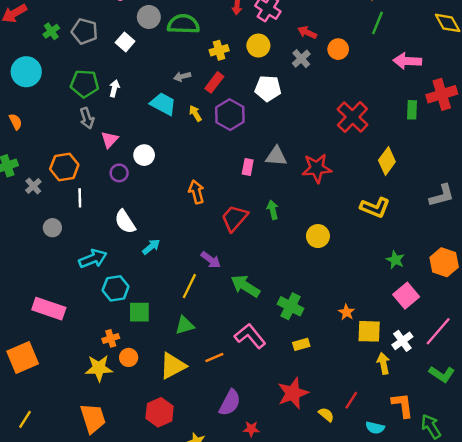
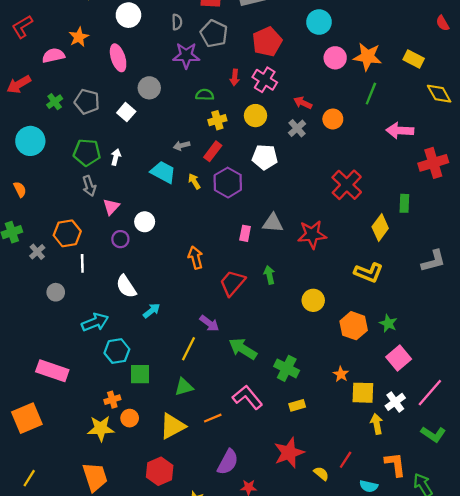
green semicircle: (183, 24) -> (205, 95), moved, size x0.6
green rectangle: (412, 110) -> (404, 203), moved
orange hexagon: (444, 262) -> (354, 326), moved

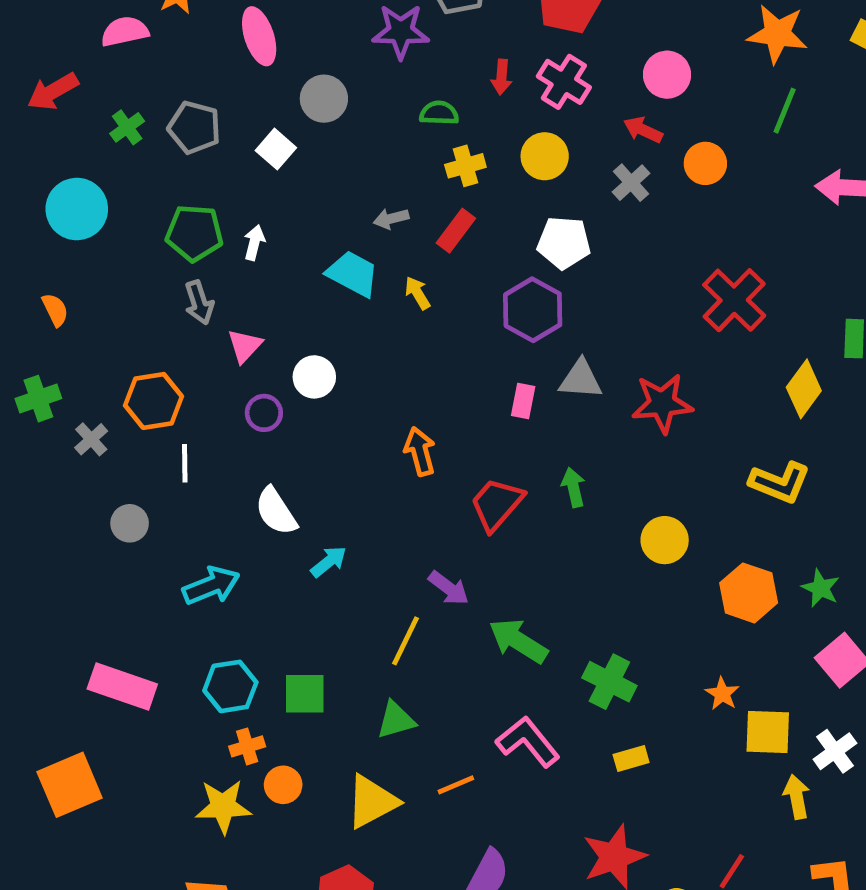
pink circle: (335, 58) -> (667, 75), moved
purple hexagon: (228, 183) -> (533, 310), moved
cyan hexagon: (117, 351) -> (230, 686), moved

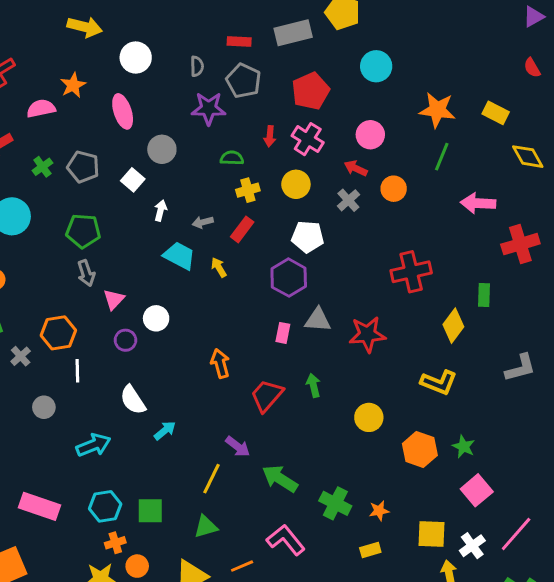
white arrow: (254, 243) -> (160, 211), moved
red cross: (734, 300) -> (411, 272), turned 33
orange star: (722, 694) -> (379, 511), moved, turned 30
yellow rectangle: (631, 758) -> (370, 550), moved

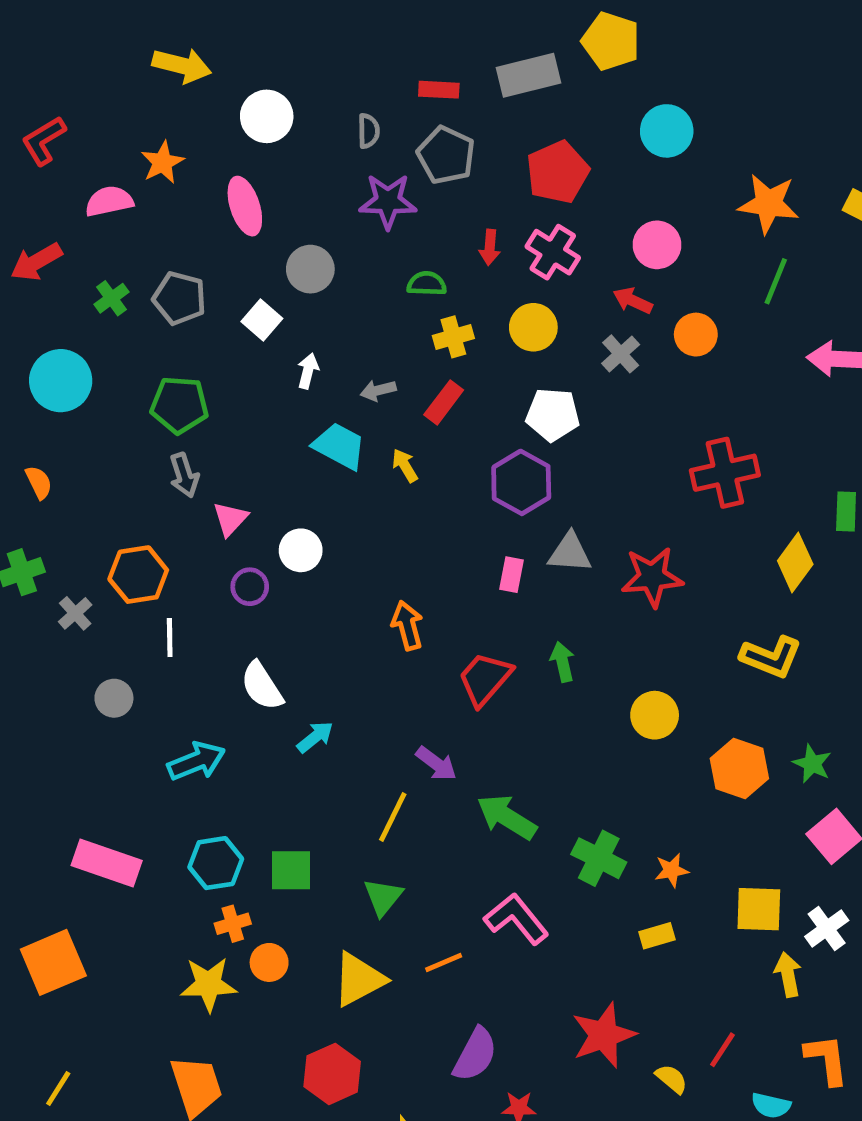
green triangle: (206, 527) -> (383, 897), turned -35

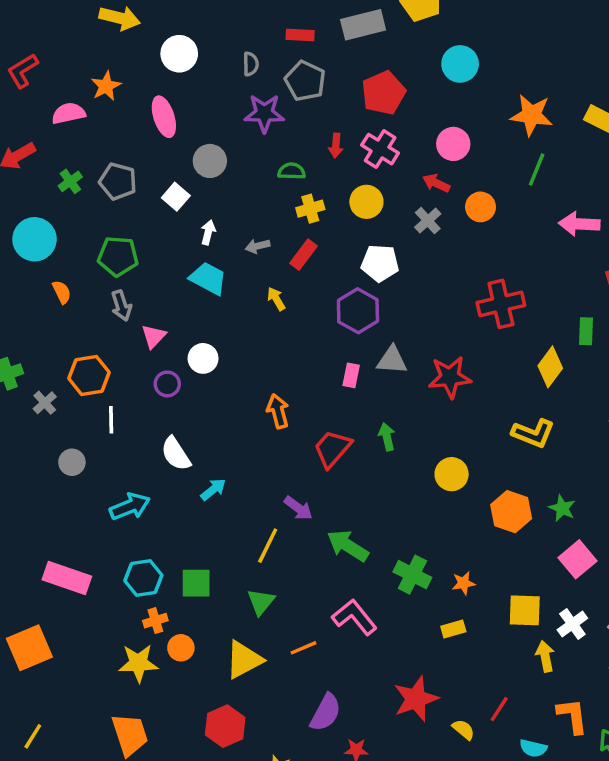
cyan trapezoid: (339, 446) -> (208, 278), moved
orange semicircle: (39, 482) -> (62, 292), moved

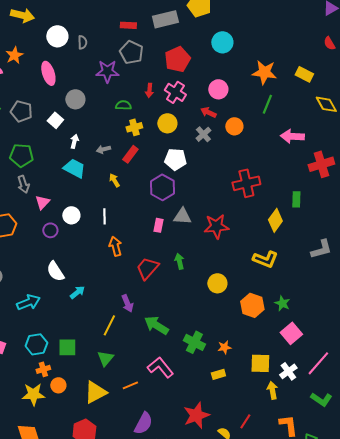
gray semicircle: (251, 64) -> (82, 42), moved
white line: (111, 420) -> (104, 216), moved
purple arrow: (298, 508) -> (127, 303), turned 30

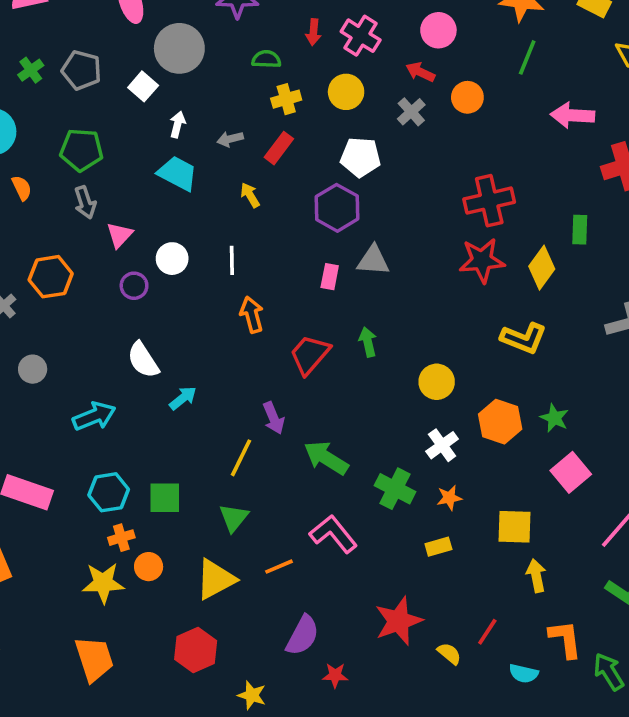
gray circle: (75, 99) -> (179, 48), size x1.4
red star: (216, 226) -> (482, 260), moved
white cross: (288, 371) -> (442, 445), moved

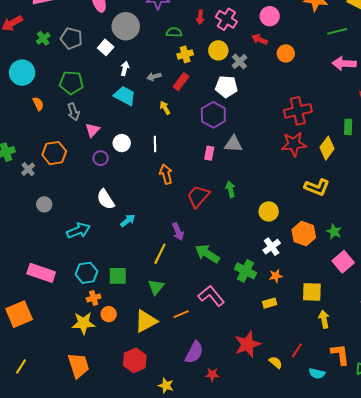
green line: (527, 57) -> (337, 31), moved, turned 54
gray cross: (411, 112) -> (239, 61), moved

